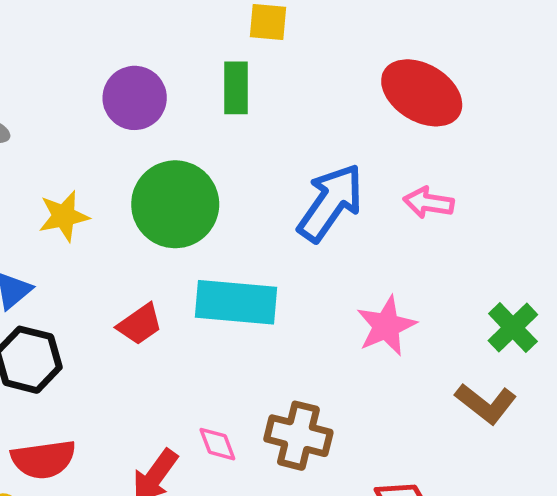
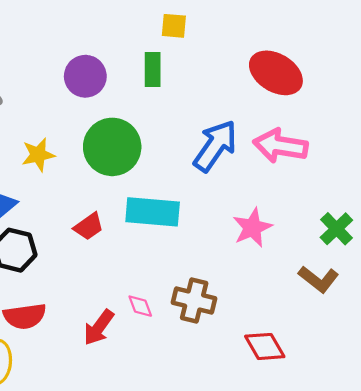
pink arrow: (428, 203) -> (280, 146), size x1.6

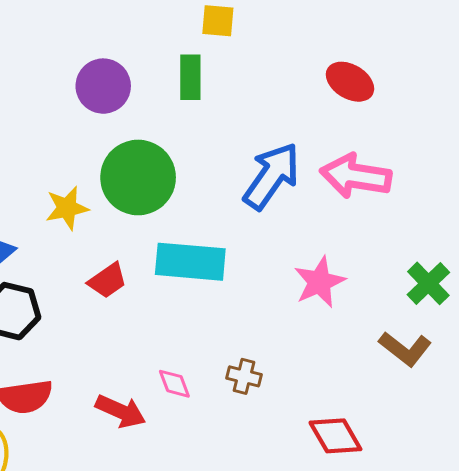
red ellipse: (276, 73) -> (350, 82), size x0.7
yellow star: (38, 155) -> (67, 208), moved
brown cross: (194, 301) -> (244, 376), size x0.6
red arrow: (99, 327) -> (121, 411), turned -102

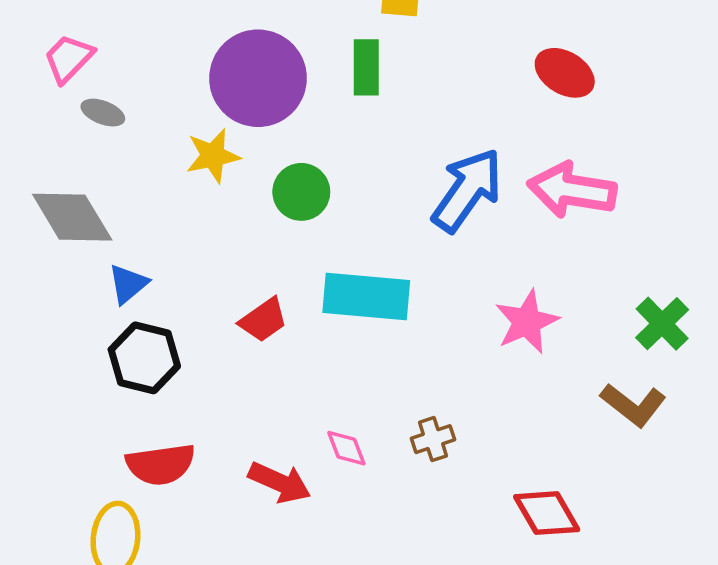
purple circle: (103, 86) -> (258, 78), size x1.4
green circle: (138, 177) -> (301, 192), size x0.6
yellow star: (67, 208) -> (213, 156), moved
brown cross: (244, 376) -> (433, 439), turned -32

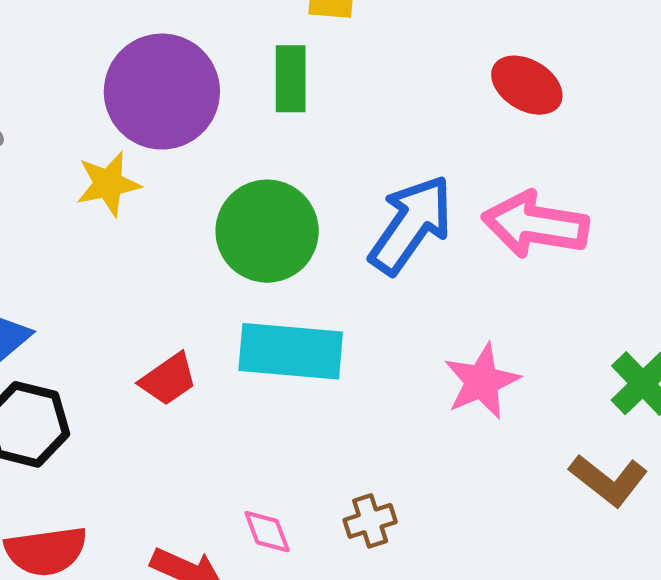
green circle: (301, 192) -> (267, 231), moved, size x1.5

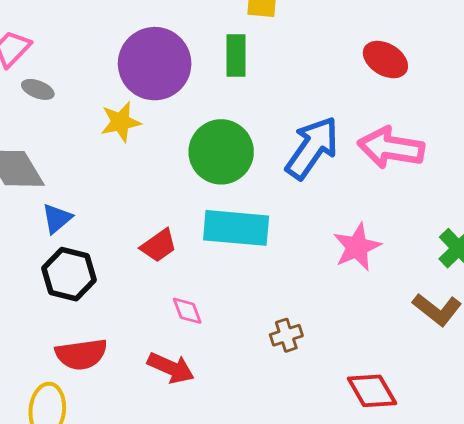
pink diamond: (267, 532) -> (187, 311), moved

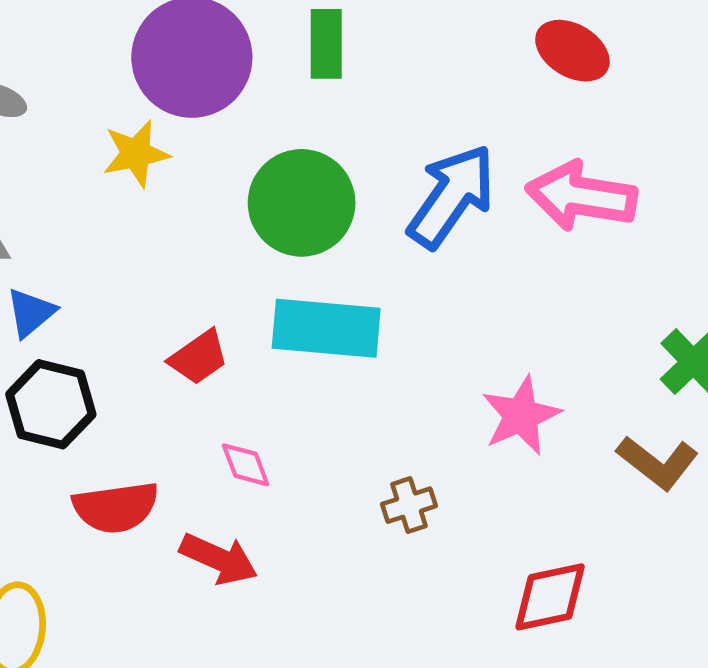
pink star: (357, 247) -> (521, 416), moved
red semicircle: (81, 354) -> (116, 507), moved
red diamond: (372, 391) -> (550, 597), turned -72

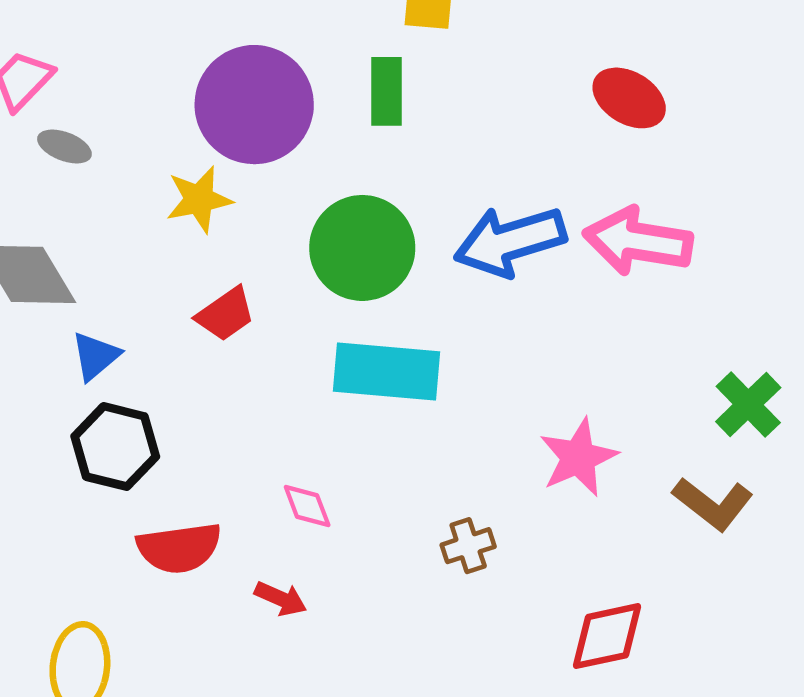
blue arrow: (452, 196) -> (510, 241), turned -142
red trapezoid: (199, 357) -> (225, 314), moved
red arrow: (219, 559) -> (281, 599), size x0.7

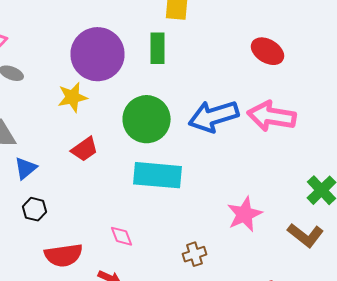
black hexagon: (115, 446) -> (34, 209), size x0.6

